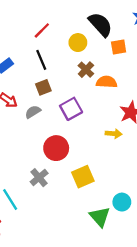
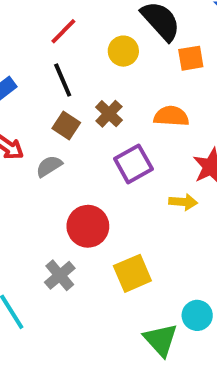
brown cross: (86, 70) -> (109, 114), moved
brown square: (43, 87) -> (66, 125), turned -35
purple square: (71, 109) -> (133, 164), moved

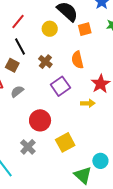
orange semicircle: (171, 116) -> (77, 60), turned -102
brown square: (66, 125) -> (12, 65), moved

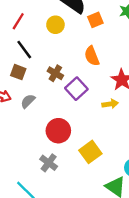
brown cross: (45, 62) -> (55, 73), moved

